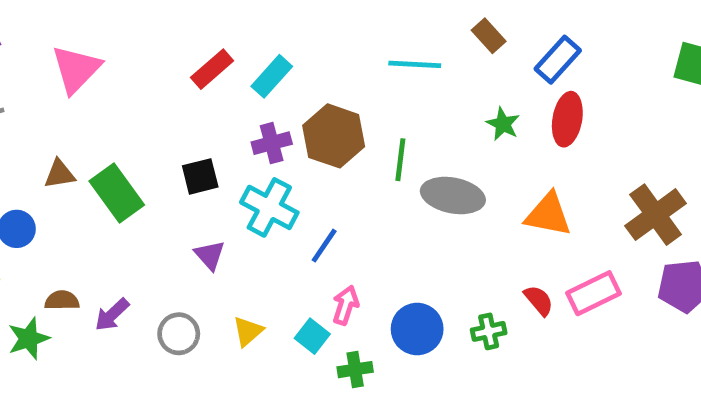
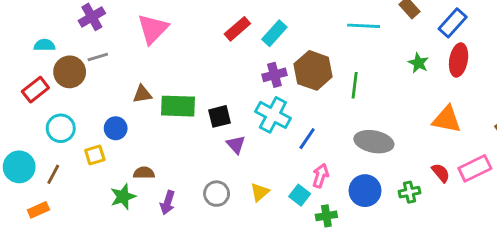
black square: (200, 176) -> (220, 116), moved
green rectangle: (117, 193) -> (178, 106), turned -52
gray ellipse: (453, 195) -> (374, 142), moved
purple arrow: (112, 315) -> (168, 202), moved, turned -30

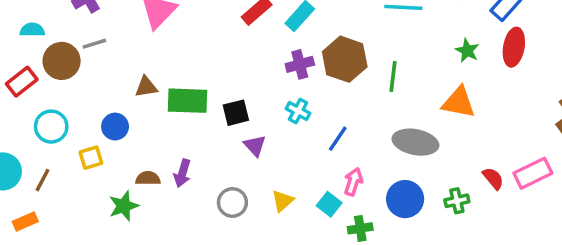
cyan cross: (273, 115) -> (298, 111), size x0.6
orange triangle: (447, 119) -> (459, 102), moved
purple arrow: (168, 202) -> (182, 173), moved

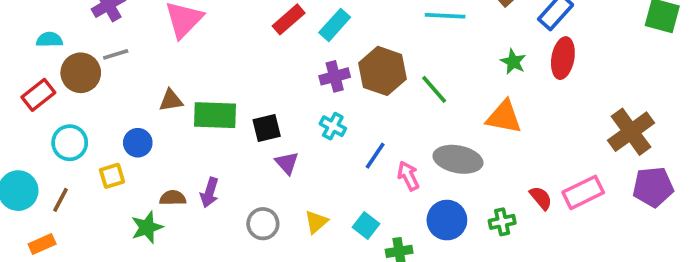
green line: (393, 76) -> (434, 89), turned -48
pink arrow: (353, 182) -> (408, 176), moved, turned -44

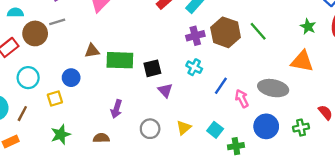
green line: (434, 89) -> (258, 31), moved
brown semicircle: (173, 198) -> (101, 138), moved
green star: (147, 227) -> (61, 135), moved

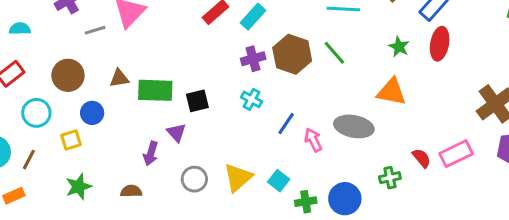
gray line: (57, 22) -> (95, 30), moved
brown circle: (35, 33) -> (68, 75), moved
purple triangle: (165, 90) -> (176, 132), moved
blue circle: (266, 126) -> (345, 199), moved
yellow triangle: (184, 128) -> (238, 178), size x1.5

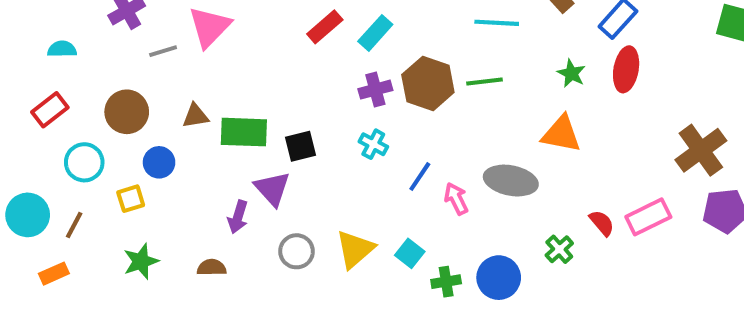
green line: (334, 53) -> (485, 81), turned -56
purple triangle: (176, 132) -> (272, 189), size x1.4
green cross: (390, 178) -> (559, 249), turned -30

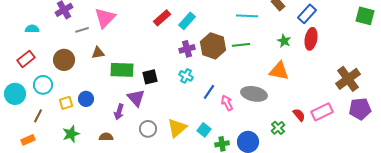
brown triangle: (195, 116) -> (98, 53), moved
blue circle: (159, 162) -> (86, 99), moved
cyan circle: (28, 215) -> (15, 94), moved

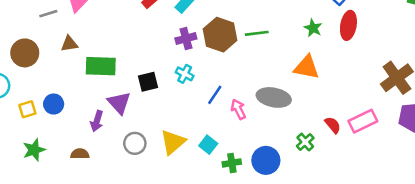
black square: (150, 77) -> (148, 82), moved

